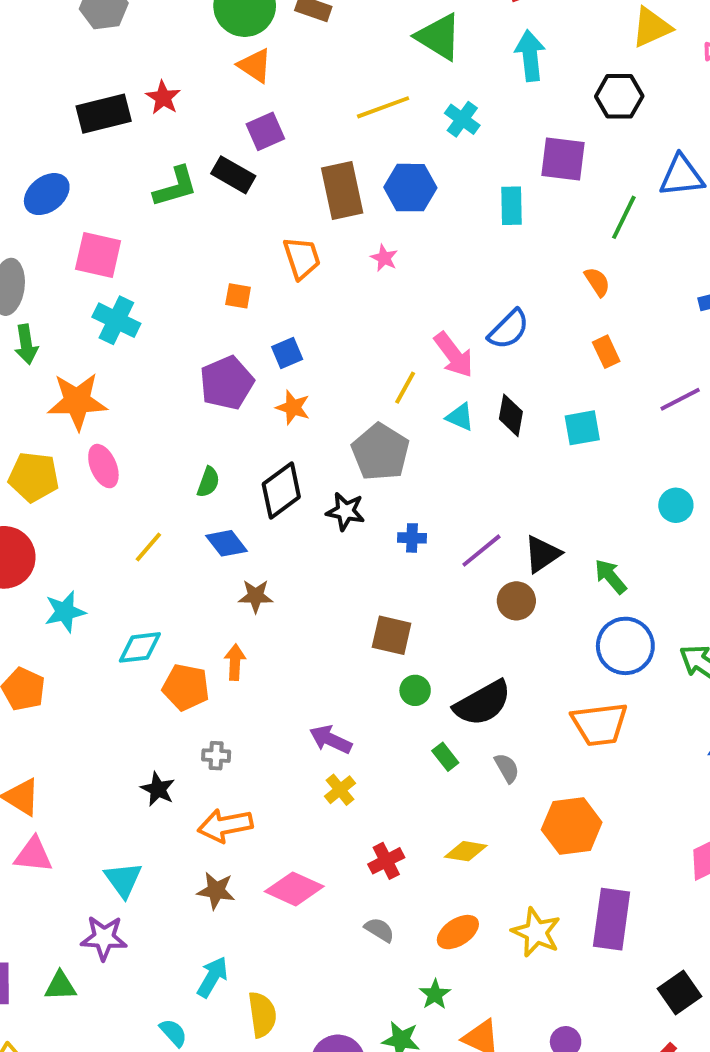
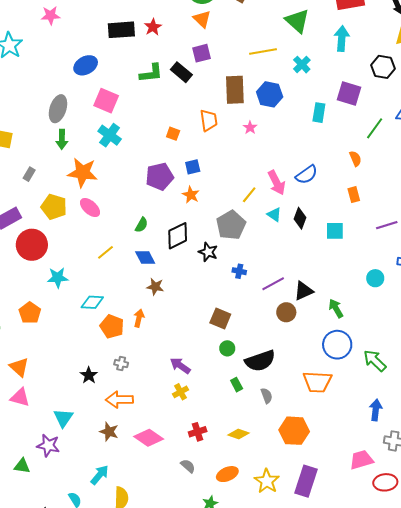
pink ellipse: (103, 466) -> (90, 208), turned -35

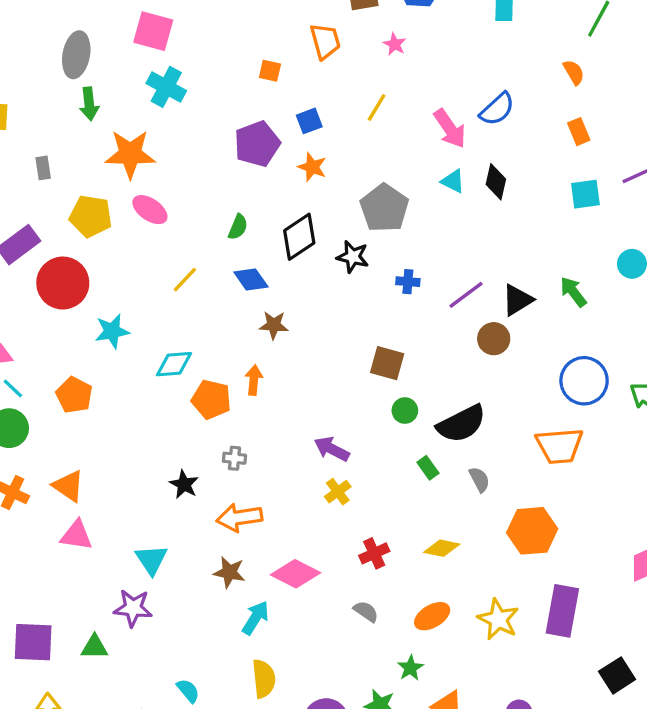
gray rectangle: (29, 174) -> (43, 168), turned -32
yellow line: (249, 195) -> (377, 107), moved
cyan square: (335, 231) -> (585, 194), moved
green arrow: (336, 308) -> (573, 292), moved
cyan arrow: (100, 475) -> (255, 618), moved

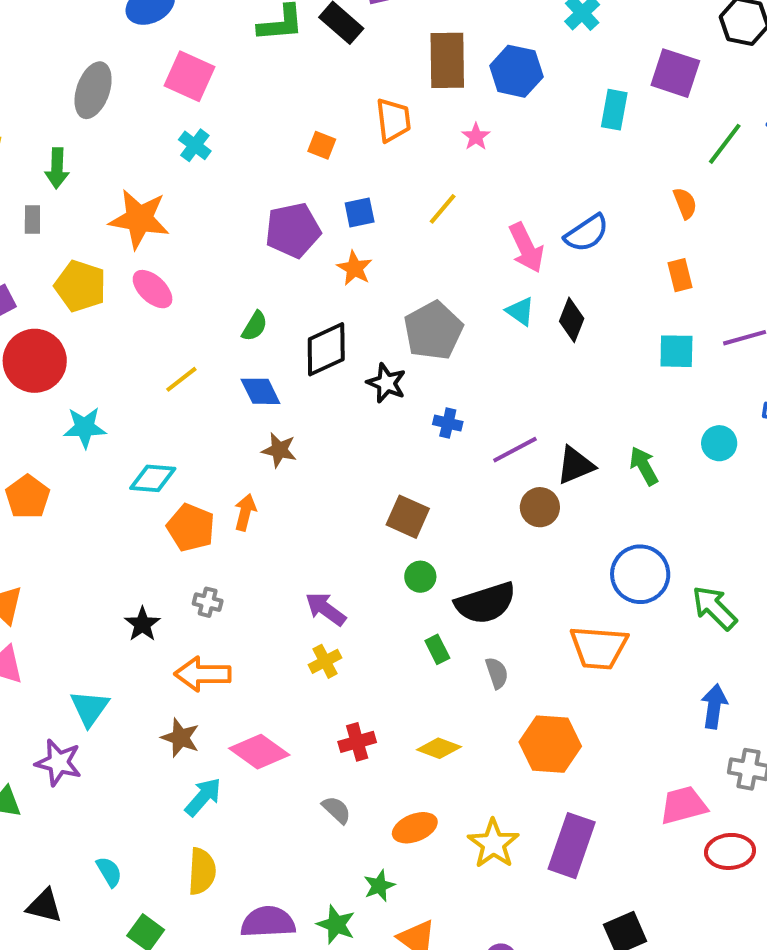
cyan cross: (166, 87) -> (195, 145), size x0.7
green arrow: (89, 104) -> (57, 168), moved

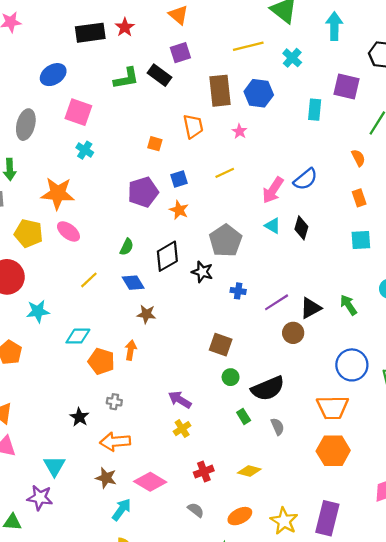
yellow line: (443, 209) -> (225, 173), turned 30
pink arrow: (526, 248) -> (273, 190), turned 64
orange hexagon: (550, 744) -> (333, 451), moved

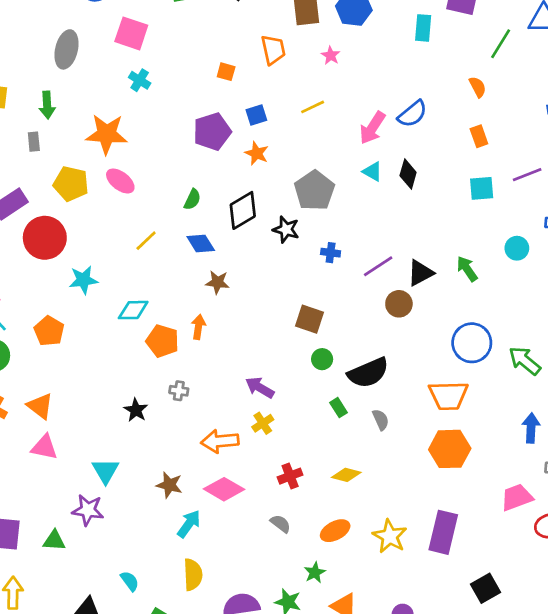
orange arrow: (115, 442) -> (220, 441), moved

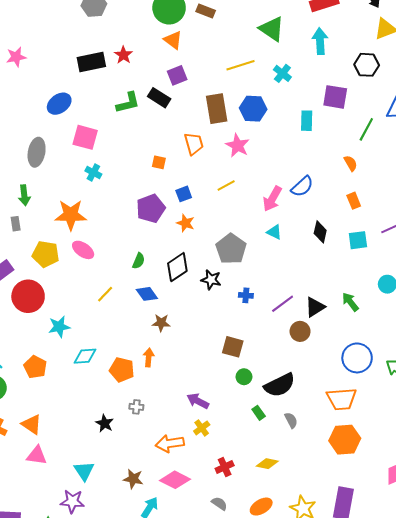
pink star: (331, 55) -> (238, 146), size x1.6
black diamond: (408, 174) -> (320, 232), moved
cyan diamond: (133, 310) -> (85, 356), moved

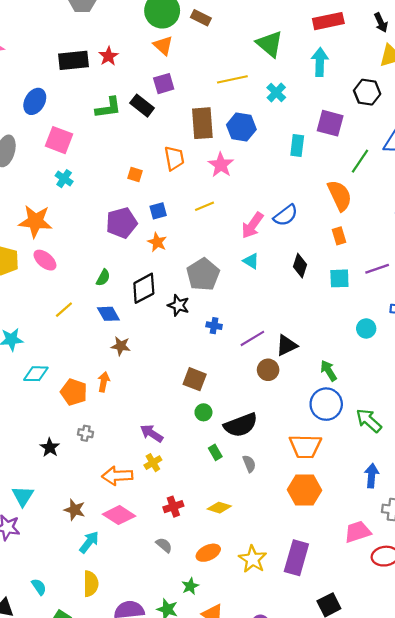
blue ellipse: (59, 104) -> (35, 101), turned -30
orange semicircle: (351, 163) -> (340, 196), size x1.8
green arrow: (350, 302) -> (329, 371), moved

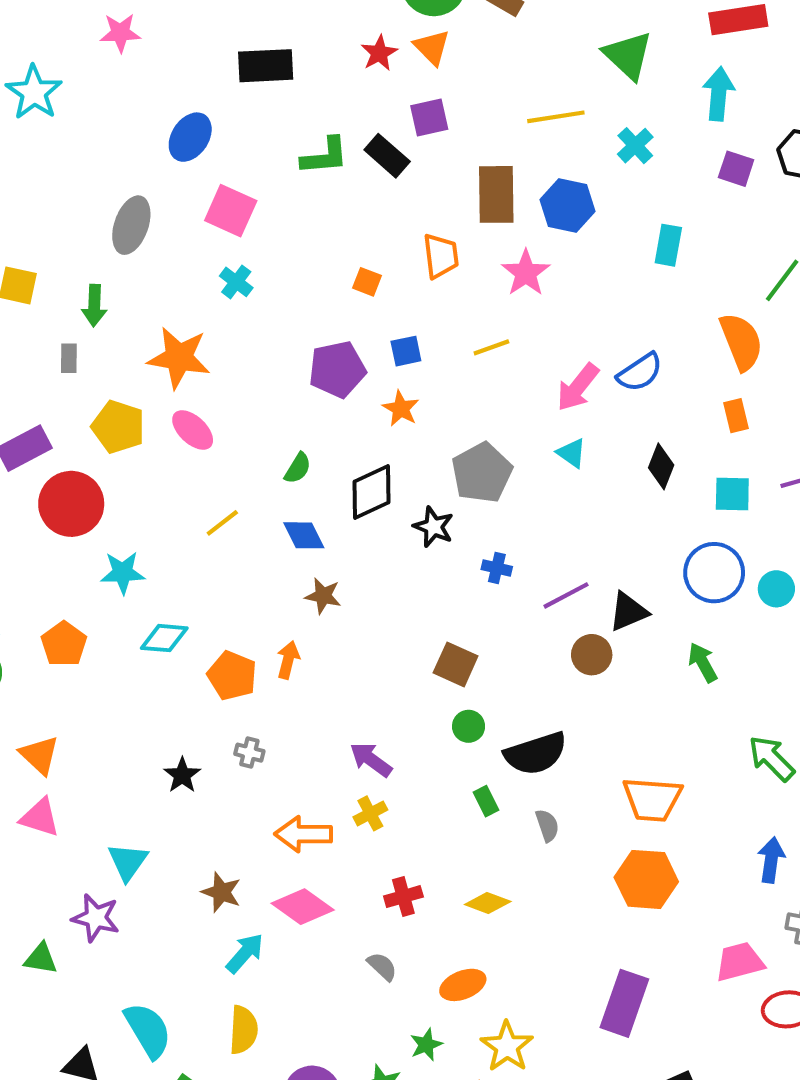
red star: (109, 56) -> (379, 53), moved
purple square: (330, 123) -> (736, 169), moved, size x0.7
blue circle: (326, 404) -> (714, 573), moved
yellow star: (253, 559) -> (507, 1047), moved
cyan semicircle: (39, 587) -> (148, 1030), size x1.8

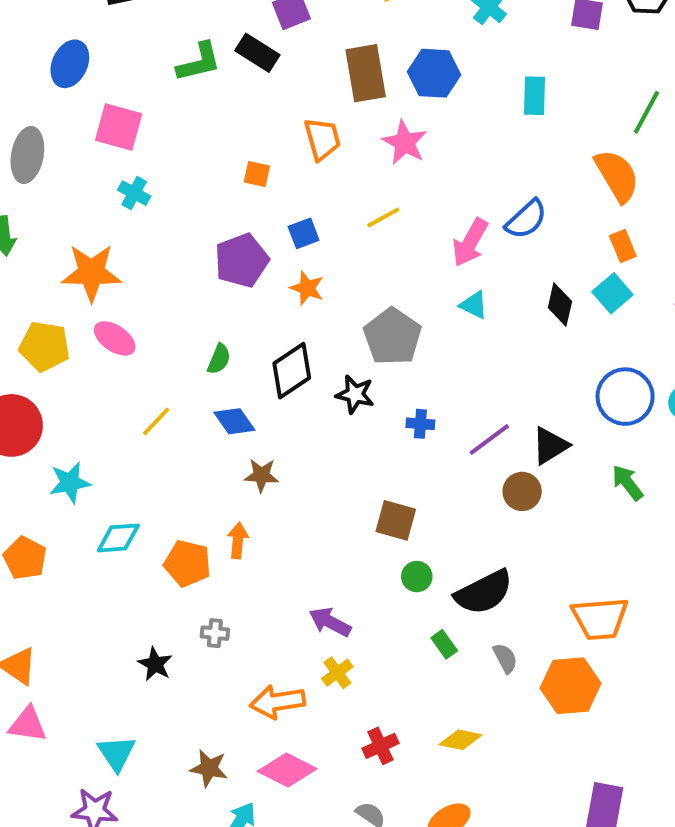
cyan square: (732, 494) -> (612, 293), moved, turned -33
orange hexagon: (646, 879) -> (571, 686), moved

